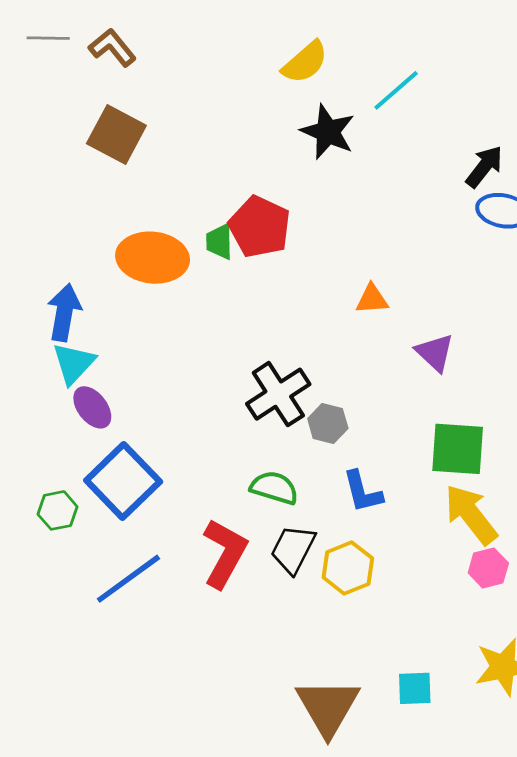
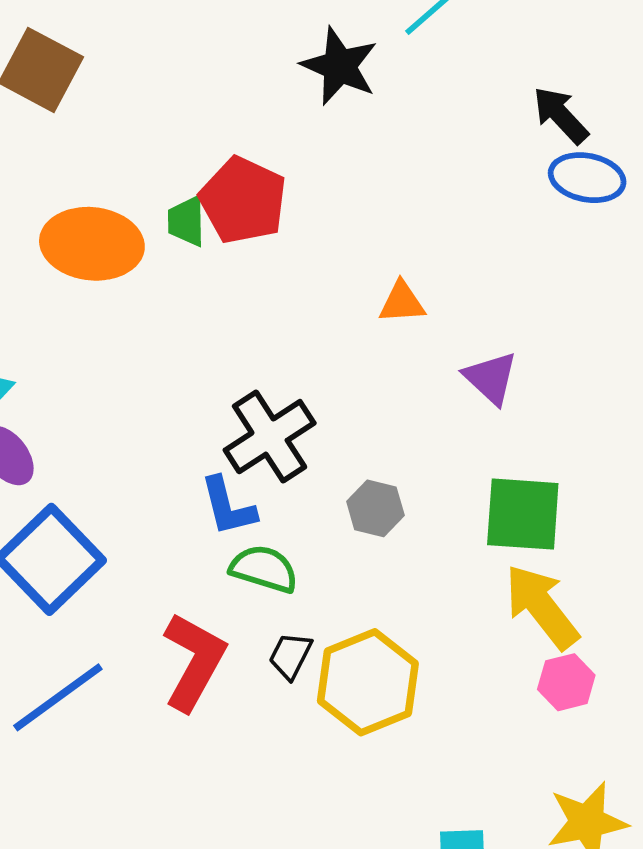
black arrow: (484, 167) -> (561, 115), turned -81
gray hexagon: (328, 423) -> (375, 508), moved
blue L-shape: (363, 492) -> (228, 506), moved
black trapezoid: (293, 549) -> (290, 656), size x0.7
yellow hexagon: (348, 568) -> (368, 682), size x1.4

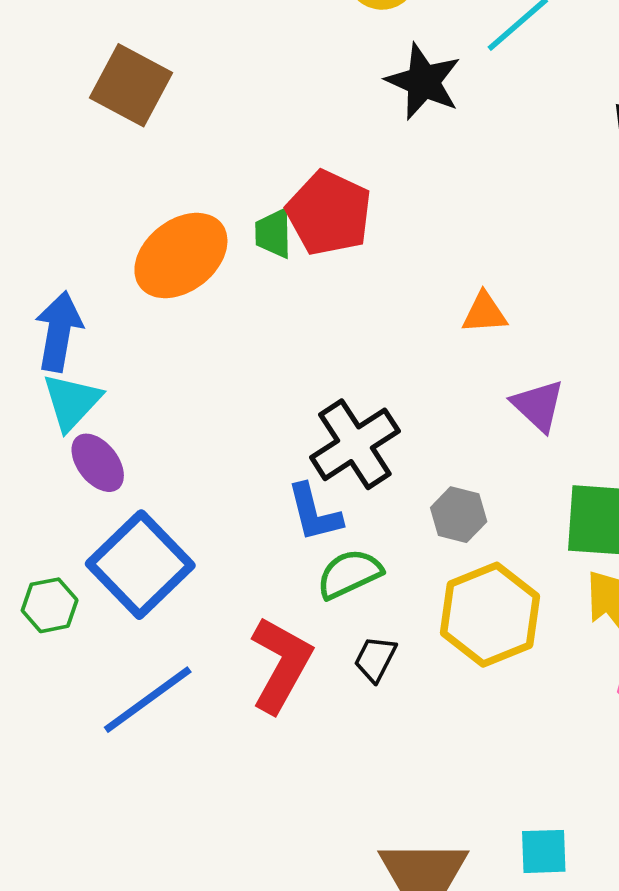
orange ellipse: (92, 244) -> (181, 256), turned -44
purple triangle: (491, 378) -> (538, 405), moved
green semicircle: (264, 569) -> (349, 574), turned -42
yellow hexagon: (368, 682) -> (490, 615), moved

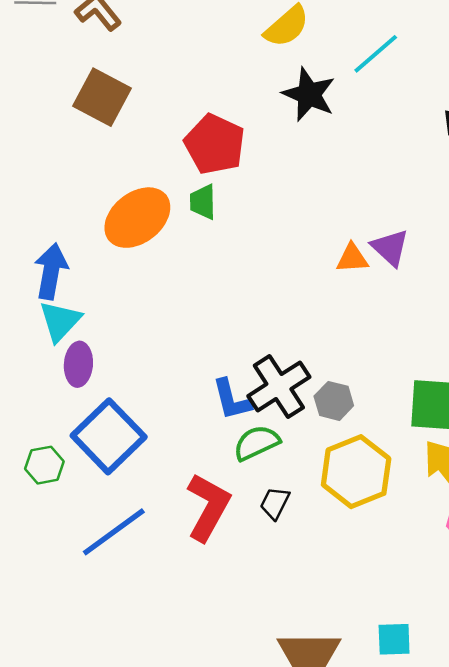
red pentagon: (329, 213) -> (215, 144), moved
purple triangle: (538, 405) -> (390, 248), moved
black cross: (355, 444) -> (279, 386), moved
purple ellipse: (98, 463) -> (78, 364), turned 42

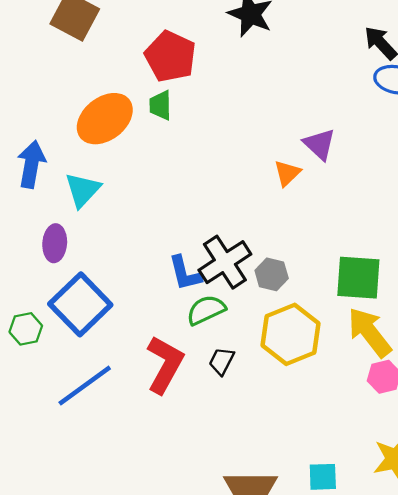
orange triangle: (352, 258) -> (287, 173), moved, turned -40
cyan triangle: (60, 321) -> (83, 190), moved

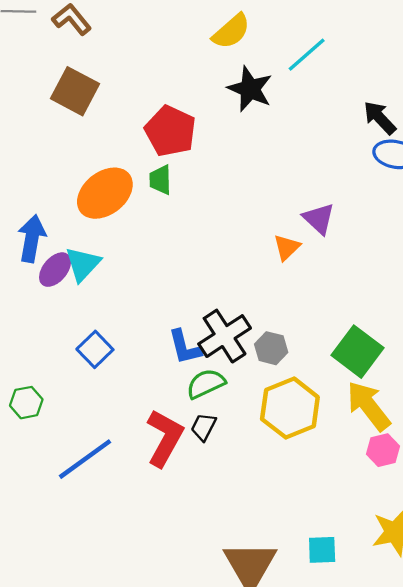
purple ellipse: (55, 243) -> (55, 270), moved, turned 36
green square: (358, 278) -> (358, 352), turned 33
blue square: (80, 304) -> (95, 349), moved, size x0.6
black trapezoid: (222, 361) -> (204, 427), moved

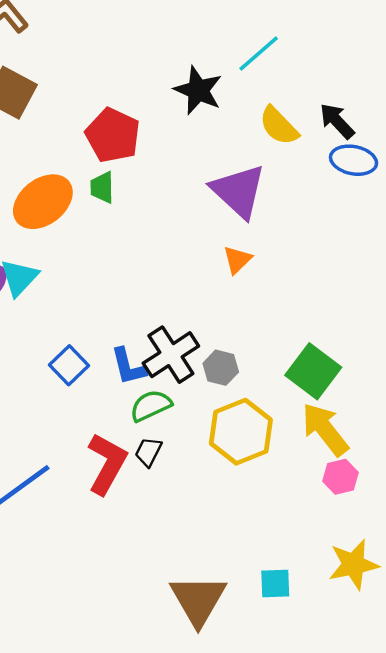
yellow semicircle: (231, 31) -> (279, 126), moved, turned 87
purple triangle: (319, 219) -> (238, 191), moved, size x1.6
blue square: (95, 349) -> (69, 365), moved

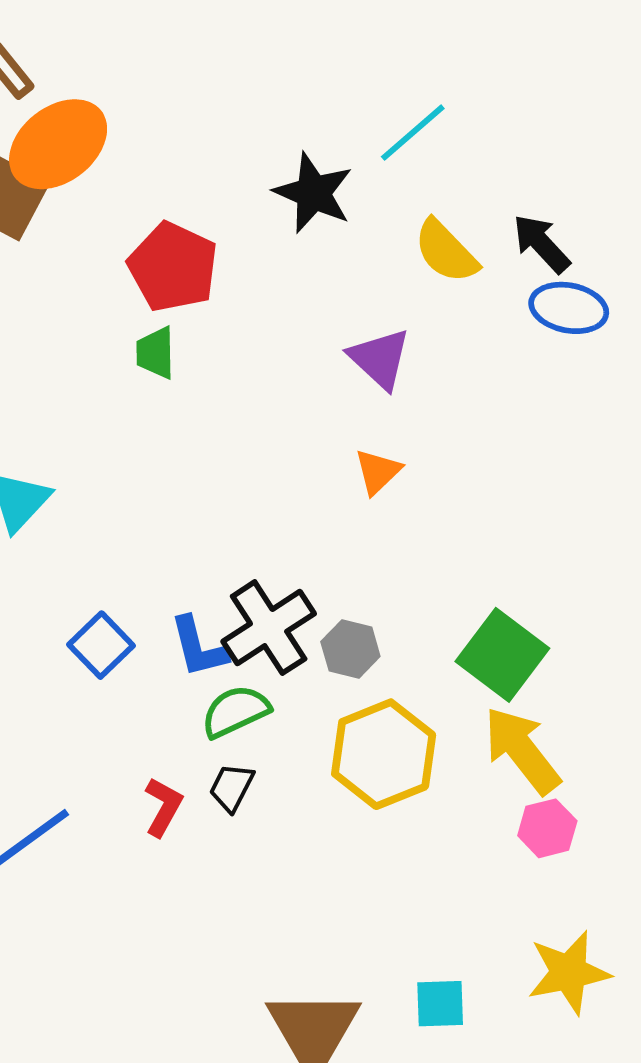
purple triangle: (238, 191) -> (380, 359), size x0.7
orange ellipse: (43, 202) -> (58, 144), moved
red L-shape: (107, 464) -> (163, 807), size x0.6

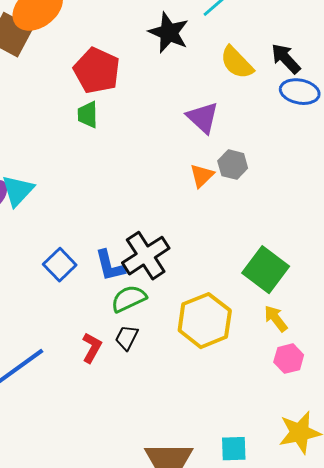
gray hexagon: (350, 649) -> (233, 165), moved
yellow arrow: (522, 750) -> (276, 319), size x0.6

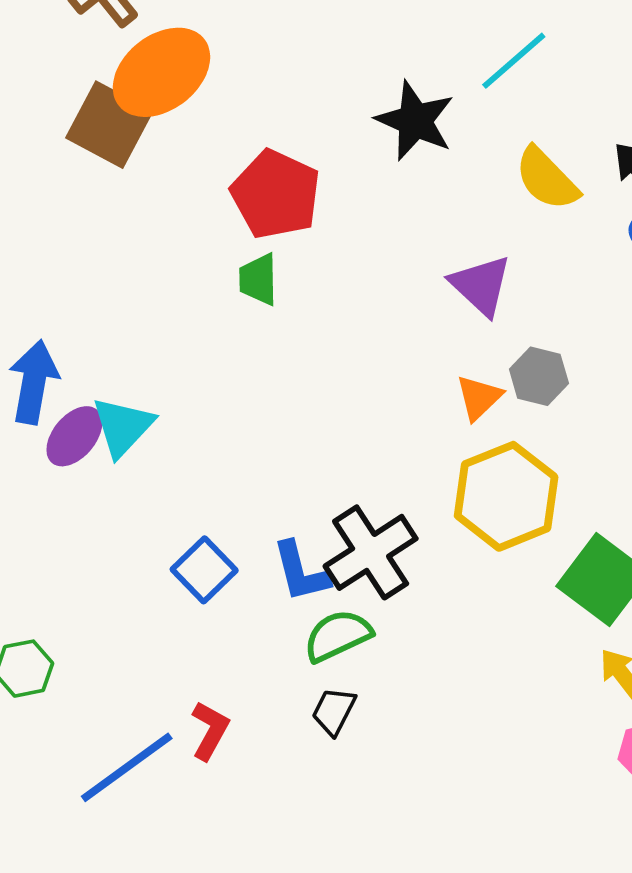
yellow hexagon: (205, 321) -> (506, 496), moved
red L-shape: (92, 348) -> (210, 731), moved

